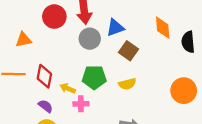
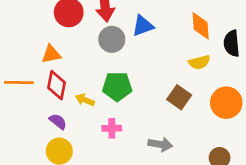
orange triangle: (23, 40) -> (51, 54), moved
brown square: (128, 51) -> (179, 97), moved
yellow semicircle: (127, 84) -> (199, 62), moved
pink cross: (81, 104) -> (112, 128), moved

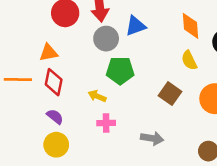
yellow semicircle: (199, 62) -> (189, 60), turned 78
green pentagon: (117, 86) -> (120, 71), moved
yellow arrow: (85, 100) -> (97, 96), moved

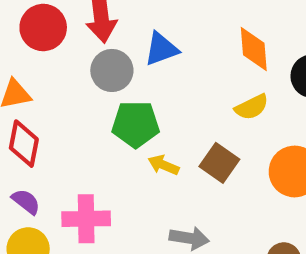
yellow semicircle: (189, 60) -> (252, 107), turned -90
yellow arrow: (97, 96) -> (163, 165), moved
pink cross: (106, 123) -> (86, 219), moved, size x1.5

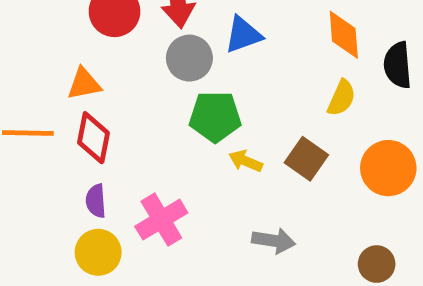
yellow semicircle: (252, 107) -> (341, 98), turned -40
purple semicircle: (26, 202) -> (96, 201), turned -132
pink cross: (86, 219) -> (161, 220), turned -30

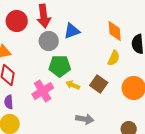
pink cross: (161, 220) -> (43, 91), moved

